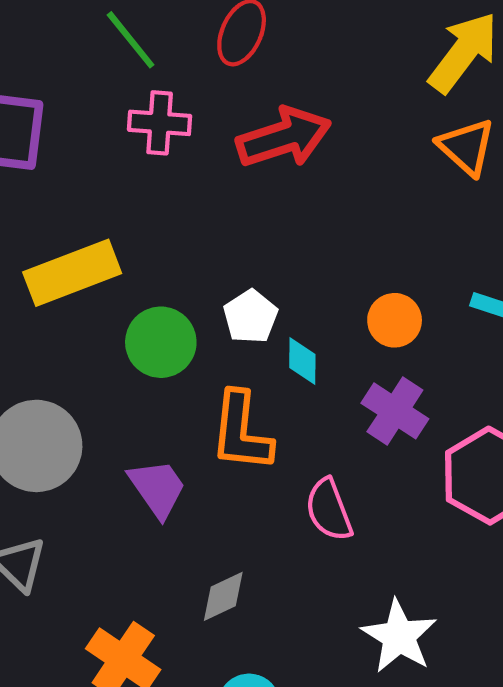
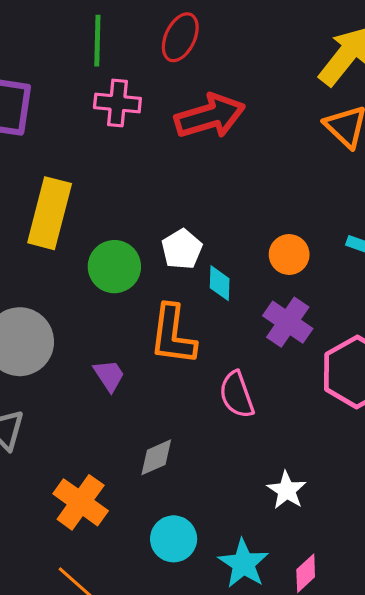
green line: (131, 40) -> (97, 41), turned 39
yellow rectangle: (72, 273) -> (50, 213), turned -56
purple trapezoid: (157, 488) -> (109, 375), size x0.7
white star: (399, 636) -> (287, 490), size x0.7

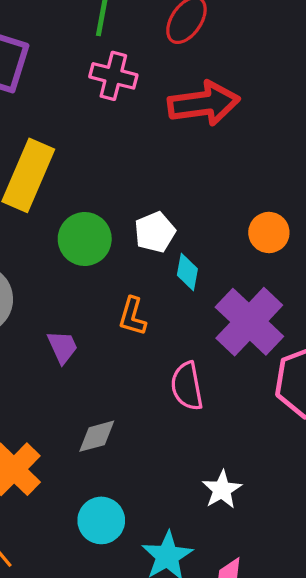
orange circle: (289, 254) -> (269, 233), moved
purple cross: (288, 322) -> (249, 322), size x1.4
orange L-shape: (173, 335) -> (132, 316), size x0.6

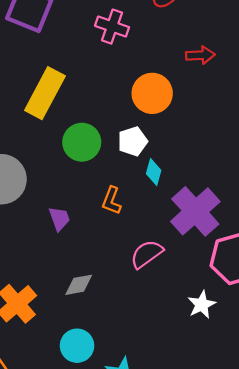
red arrow: (204, 103) -> (200, 55), moved, size x0.6
orange circle: (269, 233) -> (152, 93), moved, size x1.4
pink semicircle: (187, 386) -> (147, 254), turned 60
white star: (222, 490) -> (202, 305), moved

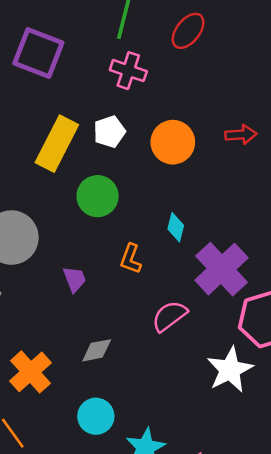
red arrow: (200, 55) -> (241, 135), moved
white pentagon: (133, 141) -> (109, 132), moved
white star: (202, 305) -> (230, 370), size x1.5

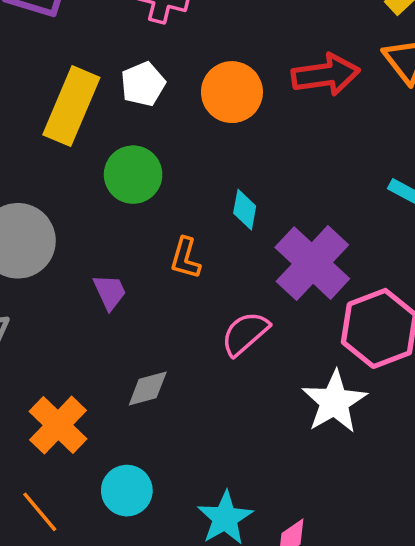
red arrow: (241, 135) -> (326, 75), size x1.5
cyan circle: (96, 416) -> (127, 491), moved

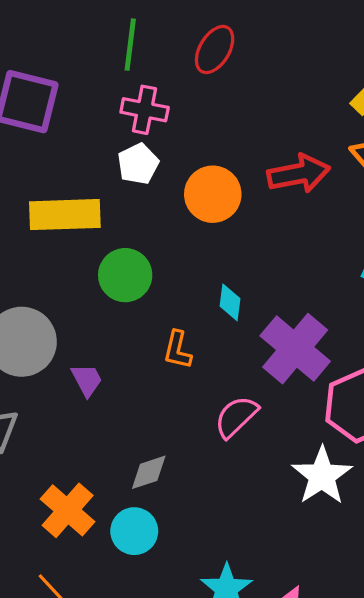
white pentagon: (143, 84) -> (138, 164), moved
yellow rectangle: (71, 106) -> (65, 215), turned 68
purple trapezoid: (110, 292) -> (87, 380), moved
cyan circle: (127, 491) -> (134, 531), moved

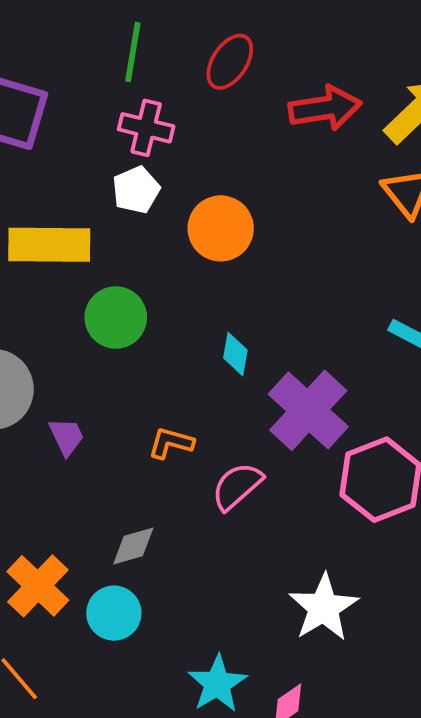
red arrow: (299, 174) -> (325, 108), moved
orange L-shape: (178, 350) -> (171, 443), moved, turned 90
white star: (322, 476) -> (323, 608), moved

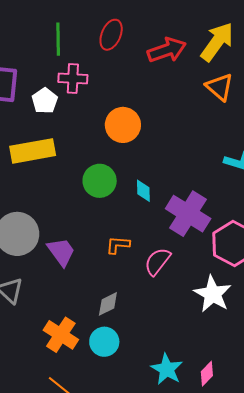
white pentagon: (136, 190) -> (45, 101), moved
green circle: (116, 317) -> (100, 181), moved
purple trapezoid: (67, 437) -> (61, 252), size x1.4
white star: (323, 608) -> (213, 294), moved

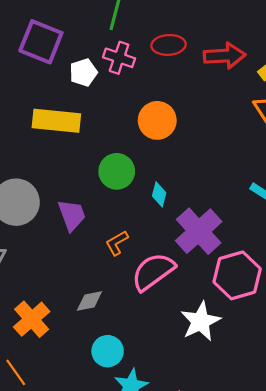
red ellipse: (111, 35) -> (169, 45), moved, turned 48
orange L-shape: (118, 245) -> (117, 243), turned -50
purple trapezoid: (61, 252) -> (72, 215), moved
pink semicircle: (157, 261) -> (153, 272), size x1.4
cyan circle: (104, 342) -> (108, 351), moved

